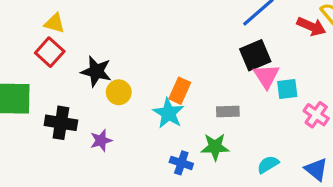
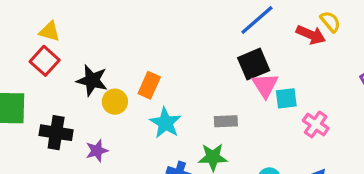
orange rectangle: (180, 91) -> (149, 85), moved

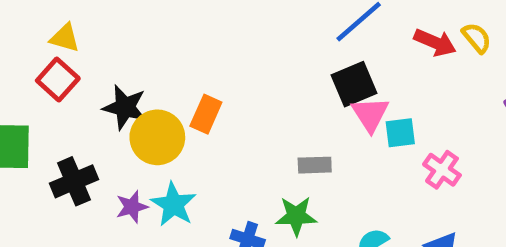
yellow semicircle: (330, 22) -> (477, 38), moved
yellow circle: (115, 102) -> (157, 137), size x1.5
cyan star: (165, 123) -> (174, 204), moved
black cross: (56, 133) -> (74, 181), turned -32

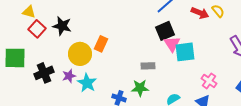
yellow triangle: (65, 38) -> (29, 12), moved
black star: (125, 107) -> (62, 26), moved
cyan square: (400, 133) -> (185, 52), size x1.5
pink cross: (442, 170) -> (209, 81), moved
purple star: (132, 207) -> (69, 76), moved

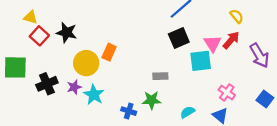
red arrow: (200, 13) -> (231, 40), moved, turned -72
pink triangle: (172, 44) -> (213, 43), moved

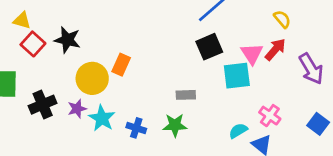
blue cross: (129, 111) -> (136, 128), moved
cyan semicircle: (188, 112) -> (238, 131), moved

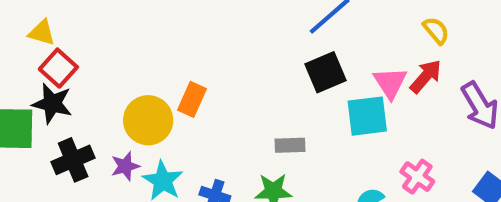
black star: (67, 40) -> (52, 104), moved

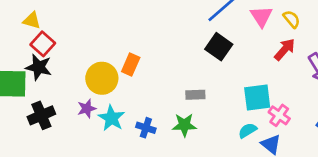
black square: (326, 72) -> (219, 47), turned -32
pink triangle: (390, 83) -> (261, 16), moved
cyan square: (367, 116) -> (257, 97), moved
black cross: (73, 160) -> (41, 115), moved

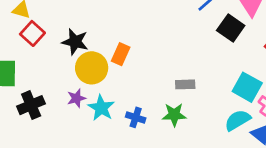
black square: (219, 47) -> (231, 28), moved
black star: (39, 67) -> (75, 42), moved
cyan square: (257, 97) -> (247, 87), turned 36
cyan semicircle: (248, 130) -> (238, 120), size x1.4

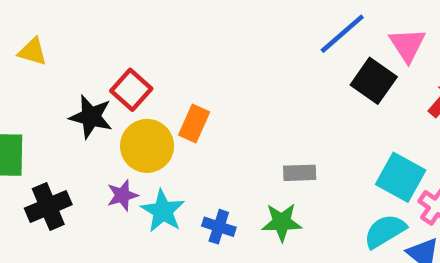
red square: (32, 33) -> (131, 90), moved
black star: (75, 42) -> (91, 117), moved

